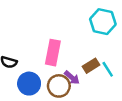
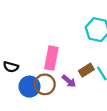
brown circle: (59, 86) -> (45, 84), moved

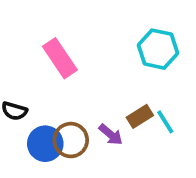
pink rectangle: (51, 58) -> (60, 58), moved, turned -45

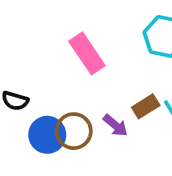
pink rectangle: (60, 58) -> (87, 53), moved

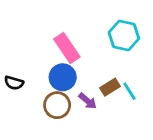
blue circle: (47, 135) -> (63, 77), moved

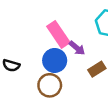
purple arrow: (88, 101) -> (77, 48), moved

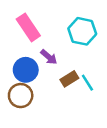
pink rectangle: (58, 34) -> (28, 27), moved

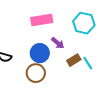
pink rectangle: (28, 27) -> (42, 20), turned -65

